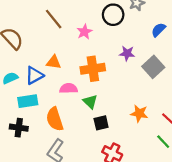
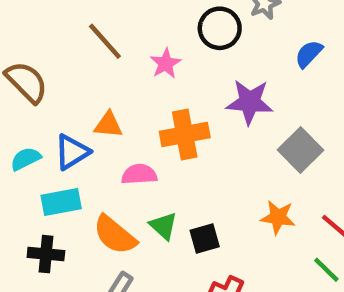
purple star: (127, 53) -> (250, 102), size x1.5
gray square: (153, 67) -> (300, 150), moved
green triangle: (90, 102) -> (163, 226), moved
orange semicircle: (55, 119) -> (115, 235), turned -30

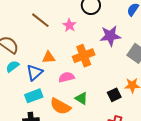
cyan semicircle: (26, 159) -> (12, 66), moved
black square: (205, 238) -> (114, 95), moved

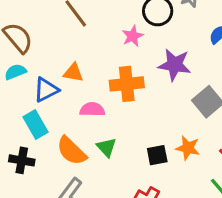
pink star: (69, 25) -> (133, 36), moved
cyan rectangle: (34, 96) -> (36, 124), turned 66

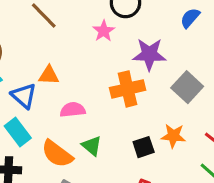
orange cross: (127, 84) -> (128, 89), moved
blue triangle: (46, 90) -> (24, 96), turned -44

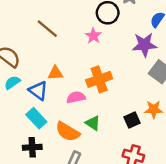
purple star: (149, 54) -> (144, 45), moved
orange cross: (128, 89) -> (99, 79), moved

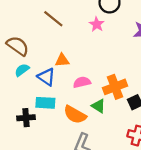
orange cross: (99, 79) -> (115, 87), moved
cyan rectangle: (36, 118) -> (45, 103), turned -42
black cross: (32, 147) -> (26, 118), moved

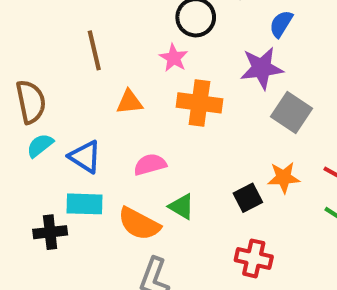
brown line: (53, 19) -> (94, 50), turned 40
brown semicircle: (18, 46) -> (31, 102), turned 45
orange triangle: (62, 60) -> (129, 102), moved
orange cross: (115, 87) -> (199, 103), moved, turned 30

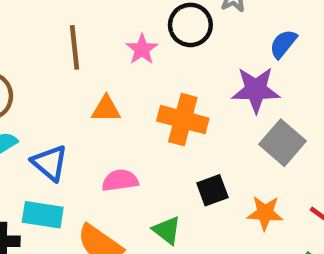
pink star: (174, 58) -> (142, 49), moved
black square: (248, 198) -> (212, 190), moved
green triangle: (182, 207) -> (167, 230), moved

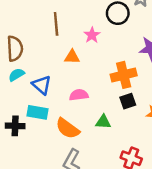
pink star: (142, 49) -> (92, 35), moved
orange cross: (183, 120) -> (124, 75), moved, turned -30
green triangle: (167, 230) -> (103, 122), turned -35

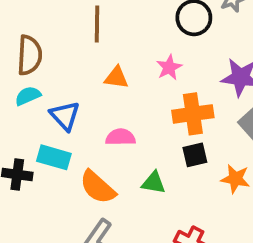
pink star: (92, 35) -> (169, 67), moved

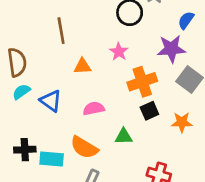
cyan rectangle: (54, 157) -> (52, 159), moved

